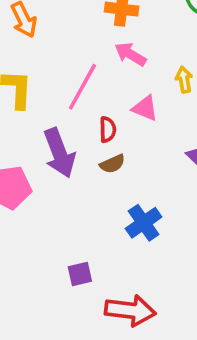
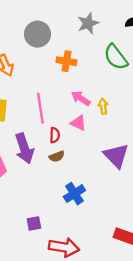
pink arrow: (130, 54) -> (81, 98), moved
pink line: (82, 87) -> (40, 108), turned -40

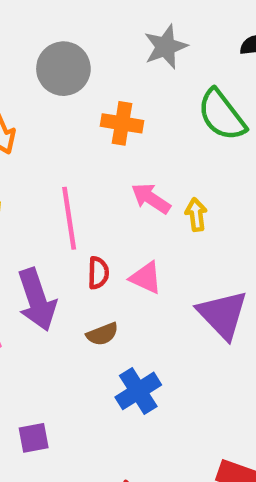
pink triangle: (78, 123) -> (146, 278), moved
brown semicircle: (57, 156) -> (102, 334), moved
purple square: (34, 224) -> (34, 438), moved

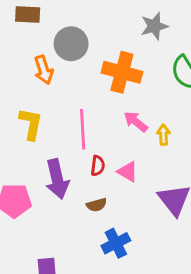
gray circle: (63, 69) -> (71, 44), moved
orange cross: (122, 123) -> (122, 72), size x1.5

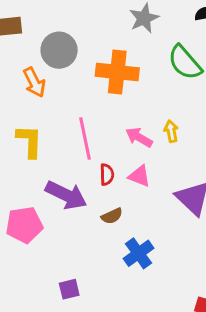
pink arrow: (136, 122) -> (139, 137), moved
purple arrow: (57, 179) -> (66, 195), turned -42

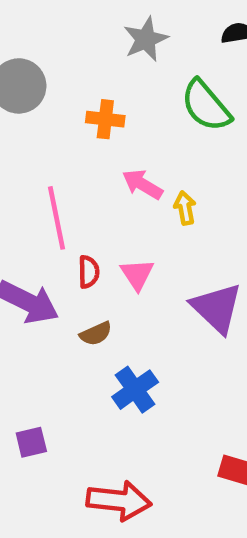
orange cross: (117, 72) -> (105, 119), size x0.6
pink arrow: (139, 137) -> (143, 184), moved
pink triangle: (139, 176) -> (137, 274), turned 35

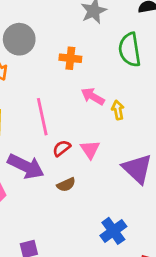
green semicircle: (206, 106) -> (130, 50), turned 32
red semicircle: (89, 272) -> (62, 148), turned -126
blue cross: (135, 390) -> (113, 231), moved

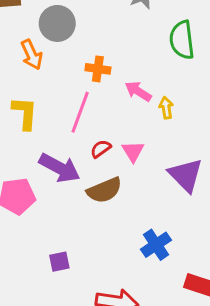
orange cross: (70, 58) -> (98, 69), moved
pink line: (42, 117) -> (80, 112), turned 30
brown semicircle: (66, 185) -> (104, 190), size x1.6

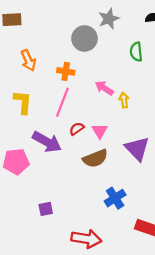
gray circle: (57, 23) -> (84, 38), moved
green semicircle: (182, 40) -> (136, 52), size x0.7
orange cross: (98, 69) -> (66, 71), moved
brown semicircle: (104, 190) -> (95, 158), moved

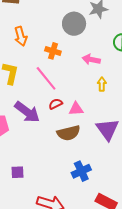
pink arrow: (104, 88) -> (91, 59), moved, turned -30
pink line: (62, 102) -> (46, 78), turned -68
pink triangle: (100, 131) -> (76, 109), turned 49

